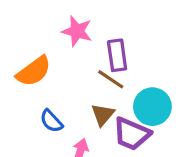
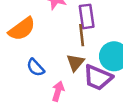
brown line: (111, 79) -> (82, 35), turned 50

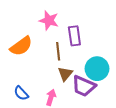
brown line: (82, 35) -> (58, 51), moved
blue semicircle: (36, 68) -> (21, 93), moved

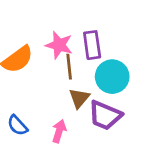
pink star: (49, 20) -> (59, 45), moved
cyan circle: (97, 69) -> (112, 77), moved

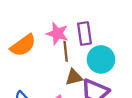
brown triangle: (79, 98) -> (74, 77), turned 36

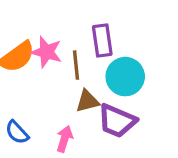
pink star: (57, 34) -> (46, 52), moved

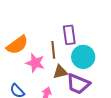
pink star: (46, 52) -> (35, 63), moved

